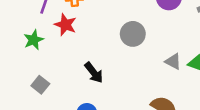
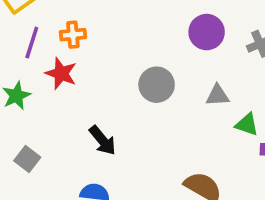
gray triangle: (173, 61) -> (217, 95), moved, turned -30

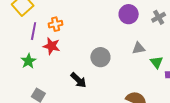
gray circle: (157, 85) -> (100, 57), moved
green triangle: (247, 124) -> (156, 62), turned 40

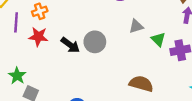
green star: (28, 61) -> (17, 76), moved
black arrow: (78, 80) -> (70, 45), moved

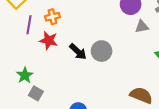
gray triangle: (136, 26) -> (142, 27), moved

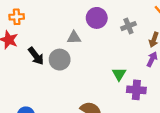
gray triangle: (142, 27) -> (74, 38), moved

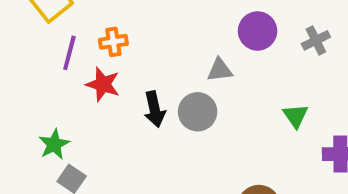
black arrow: (36, 56) -> (154, 109), turned 30
green triangle: (119, 74) -> (296, 116), moved

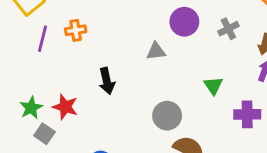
red star: (103, 84) -> (65, 107), moved
gray circle: (198, 112) -> (167, 116), moved

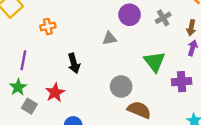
purple line: (42, 39) -> (23, 60), moved
green triangle: (213, 86) -> (155, 62), size x1.5
red star: (65, 107) -> (55, 93), moved, turned 30

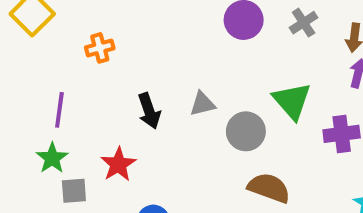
gray triangle: (110, 38) -> (203, 104), moved
gray circle: (121, 86) -> (246, 131), moved
gray square: (29, 106) -> (74, 191), turned -32

